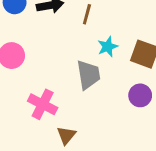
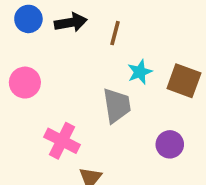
purple circle: (140, 95) -> (170, 144), moved

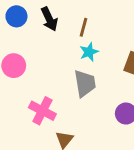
black arrow: (71, 22) -> (49, 19), turned 75
cyan star: (140, 72) -> (89, 52), moved

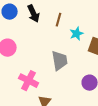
cyan star: (89, 52) -> (77, 34), moved

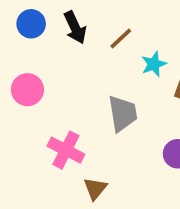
brown line: (59, 20) -> (121, 38), turned 32

